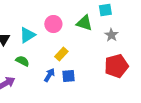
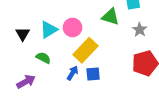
pink circle: (53, 24) -> (73, 28), moved
yellow rectangle: (61, 54) -> (86, 50), size x1.6

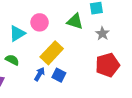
pink circle: (73, 28) -> (40, 22), moved
blue square: (93, 74) -> (59, 75), turned 32

